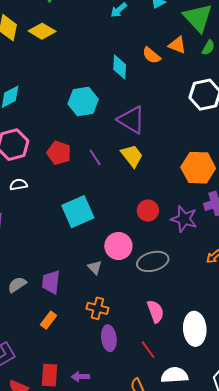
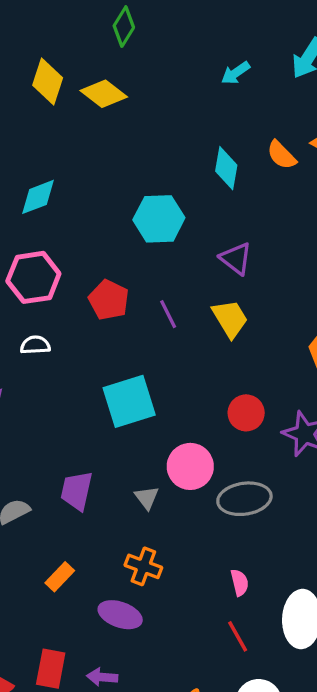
purple triangle: (131, 120) -> (236, 258), size x0.7
purple trapezoid: (51, 282) -> (77, 491), moved
pink semicircle: (155, 311) -> (240, 583), size x0.7
purple ellipse: (109, 338) -> (120, 615), moved, turned -70
red line: (148, 350) -> (238, 636), moved

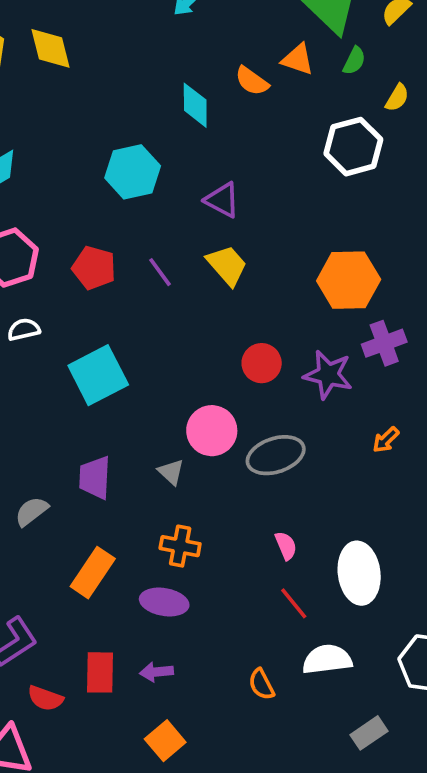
yellow diamond: (104, 94) -> (51, 48), turned 48
cyan square: (129, 401) -> (98, 375), moved
orange rectangle: (60, 577) -> (93, 573), size x1.5

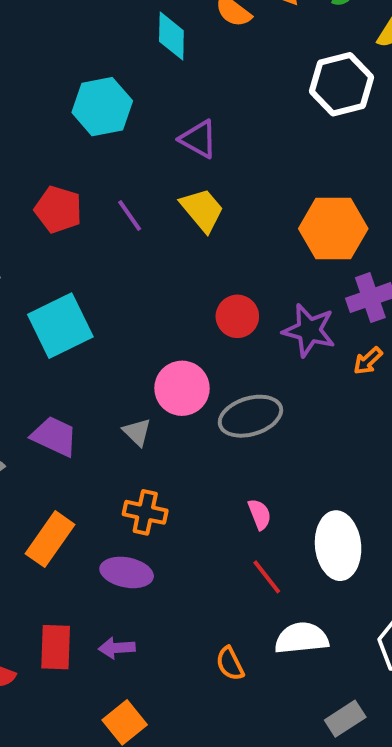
orange arrow: (386, 440) -> (368, 361), moved
purple trapezoid: (95, 478) -> (54, 436), turned 111

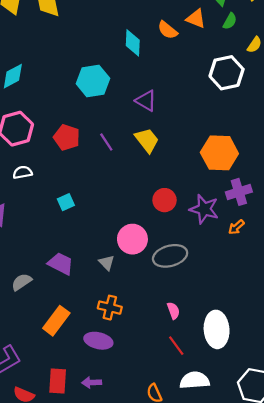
cyan square: (60, 326) -> (66, 202), size x0.5

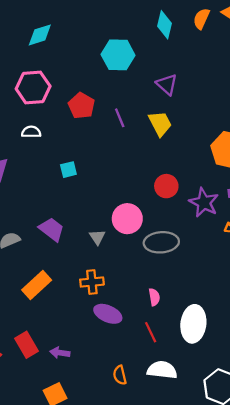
orange semicircle: (168, 30) -> (201, 19), turned 65
orange cross: (110, 308) -> (92, 282), turned -30
purple ellipse: (98, 341) -> (108, 314), moved
red rectangle: (58, 381) -> (27, 345), turned -45

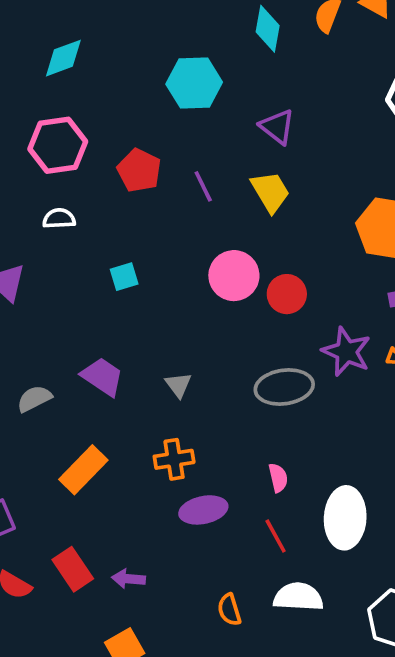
purple star: (204, 203) -> (346, 352), moved
pink circle: (127, 219) -> (234, 276), moved
purple ellipse: (108, 314) -> (203, 510), turned -32

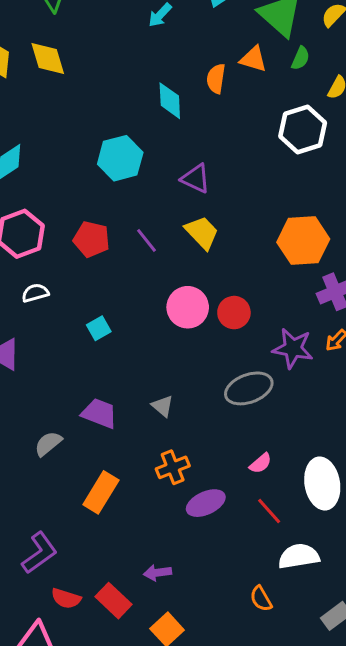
pink semicircle: (278, 478) -> (261, 463), turned 75
red rectangle: (73, 569) -> (113, 601), moved
orange semicircle: (229, 610) -> (261, 599), moved

